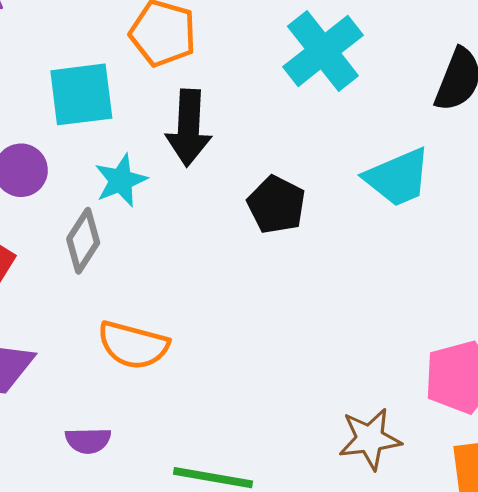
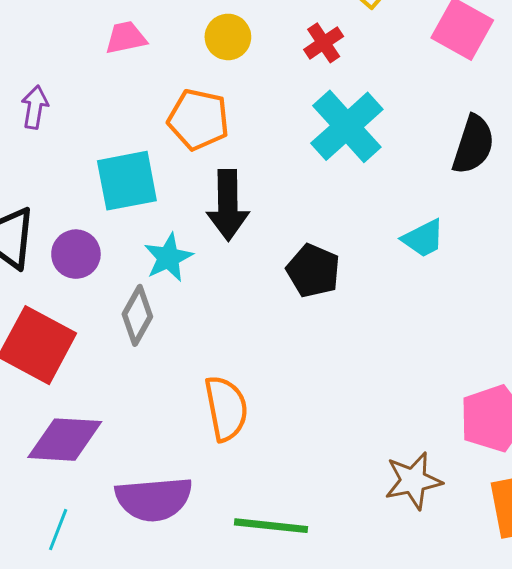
cyan trapezoid: (398, 178) -> (423, 238), size x0.7
orange semicircle: (133, 345) -> (226, 408), moved, turned -112
purple semicircle: (88, 440) -> (154, 499), size x1.8

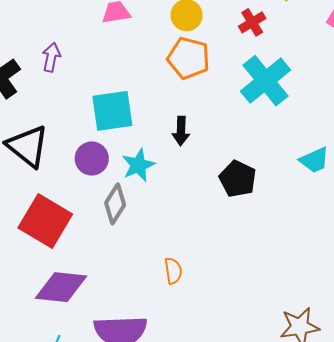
orange pentagon: (198, 119) -> (189, 58), moved
black arrow: (228, 205) -> (181, 131), size x0.6
purple circle: (76, 254) -> (92, 159), moved
orange semicircle: (226, 408) -> (173, 271), size x0.6

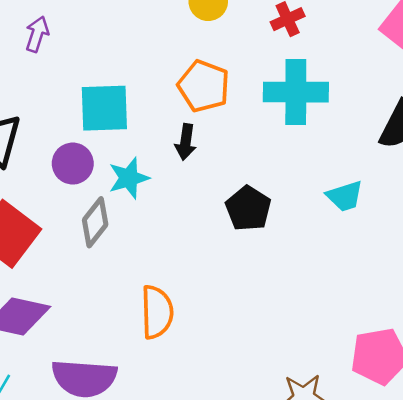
orange pentagon: (189, 58) -> (204, 86), moved
cyan cross: (266, 81) -> (296, 92), turned 33
orange semicircle: (173, 271) -> (157, 312), size x1.6

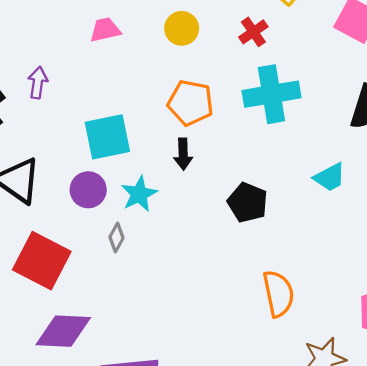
gray diamond: (95, 222) -> (116, 238), size x0.7
orange semicircle: (157, 312) -> (278, 294), moved

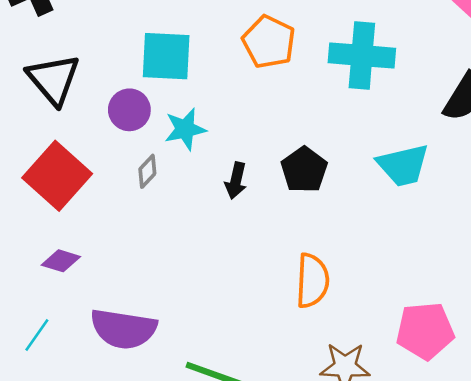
black arrow: (183, 154) -> (236, 181), moved
cyan trapezoid: (330, 177) -> (403, 165), size x1.4
purple diamond: (63, 331) -> (61, 261), size x0.6

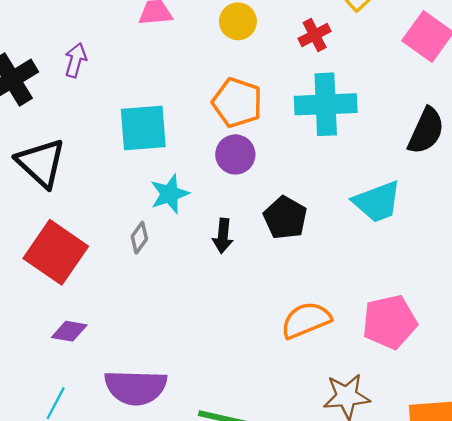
purple circle: (129, 110) -> (235, 154), moved
orange semicircle: (312, 281) -> (306, 320), turned -108
pink pentagon: (425, 331) -> (390, 322), moved

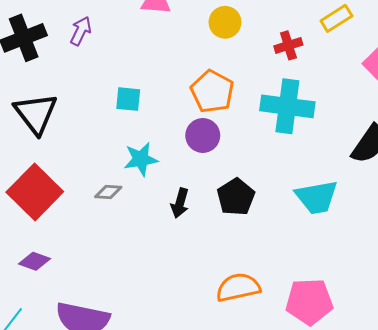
cyan square: (143, 128) -> (128, 99), size x0.6
gray diamond: (139, 238) -> (108, 192), turned 48

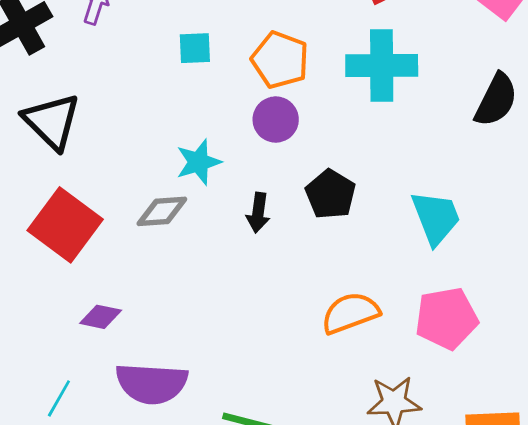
cyan square: (128, 99) -> (195, 48), moved
gray diamond: (108, 192) -> (162, 211), size x1.4
cyan trapezoid: (317, 197) -> (436, 218), moved, turned -93
purple diamond: (34, 261) -> (101, 317), moved

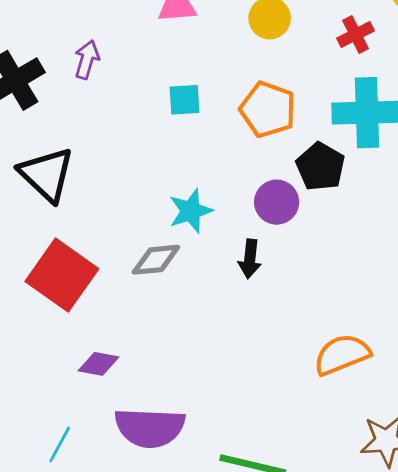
purple circle: (276, 120) -> (277, 202), moved
black pentagon: (331, 194) -> (320, 167), moved

